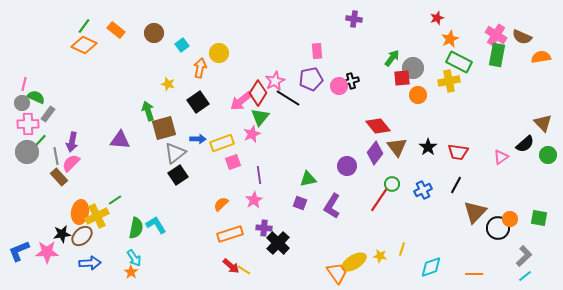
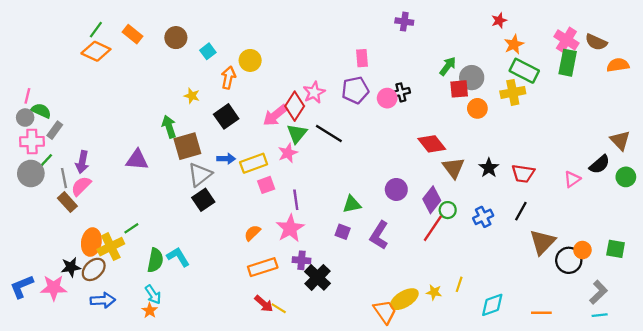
black line: (288, 98) -> (329, 134), moved
purple diamond: (375, 153) -> (432, 200), moved
pink star: (254, 200) -> (290, 228), size x1.4
cyan line: (525, 276) -> (600, 315), turned 32

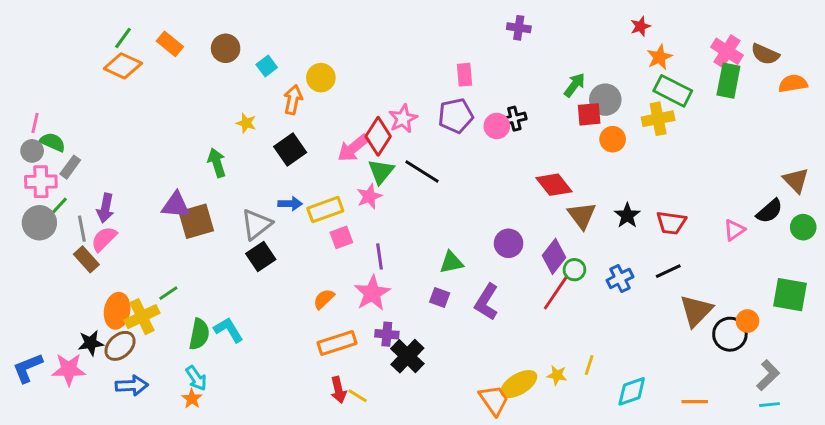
brown square: (187, 146) -> (196, 221), moved
black line: (521, 211) -> (668, 271), turned 36
green square: (616, 249) -> (790, 295), moved, size x1.4
red arrow: (264, 304) -> (338, 390), turned 36

